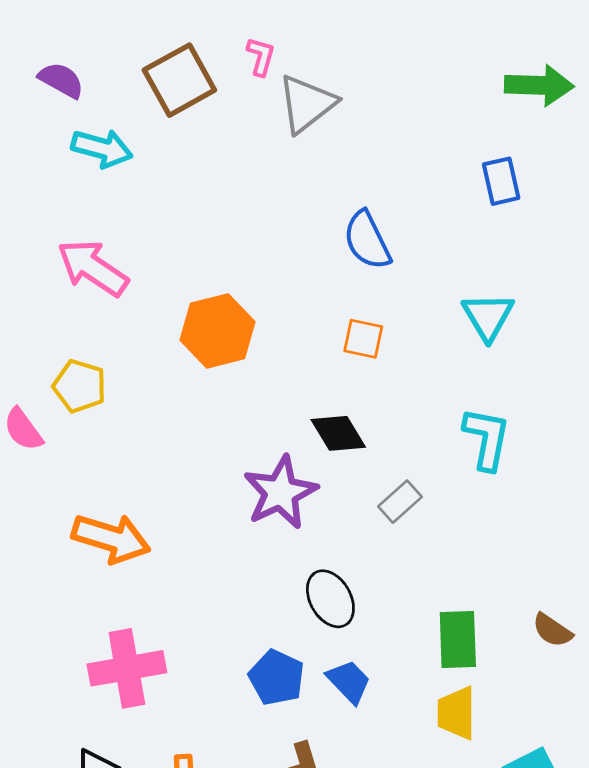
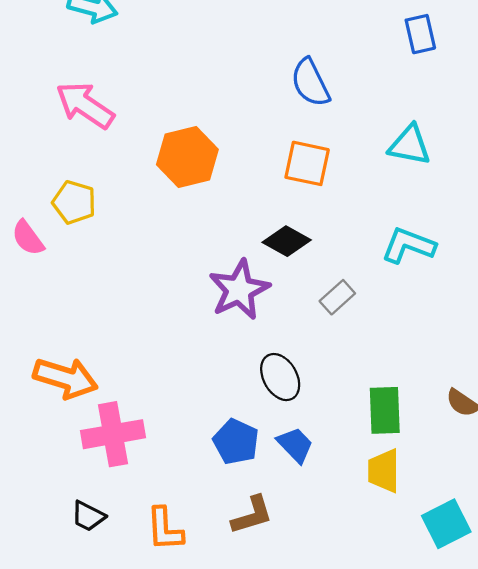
cyan triangle: (488, 316) -> (410, 145), turned -48
orange square: (363, 339) -> (307, 163), size x1.4
black diamond: (338, 433) -> (287, 241), turned -30
cyan L-shape: (487, 439) -> (408, 245), turned -80
orange arrow: (111, 538) -> (66, 378), moved

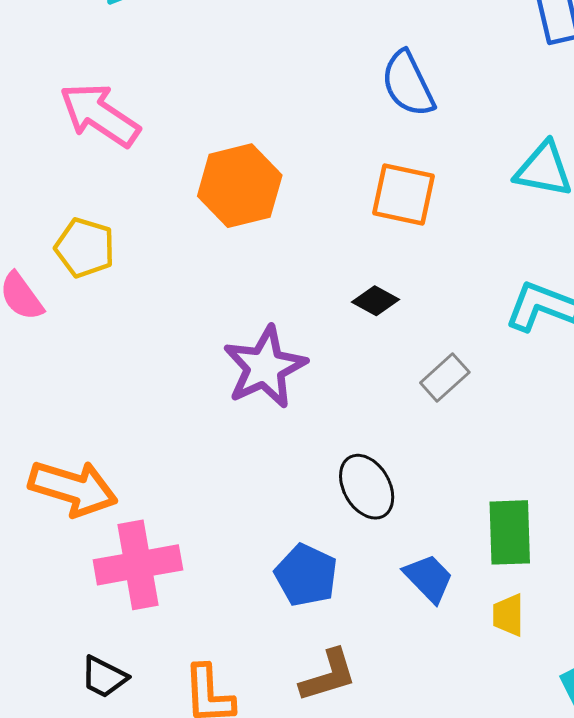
black diamond: (287, 241) -> (375, 301), size x0.7
purple star: (239, 290) -> (265, 367), moved
blue trapezoid: (295, 445) -> (429, 578), moved
yellow trapezoid: (384, 471) -> (508, 615), size x0.7

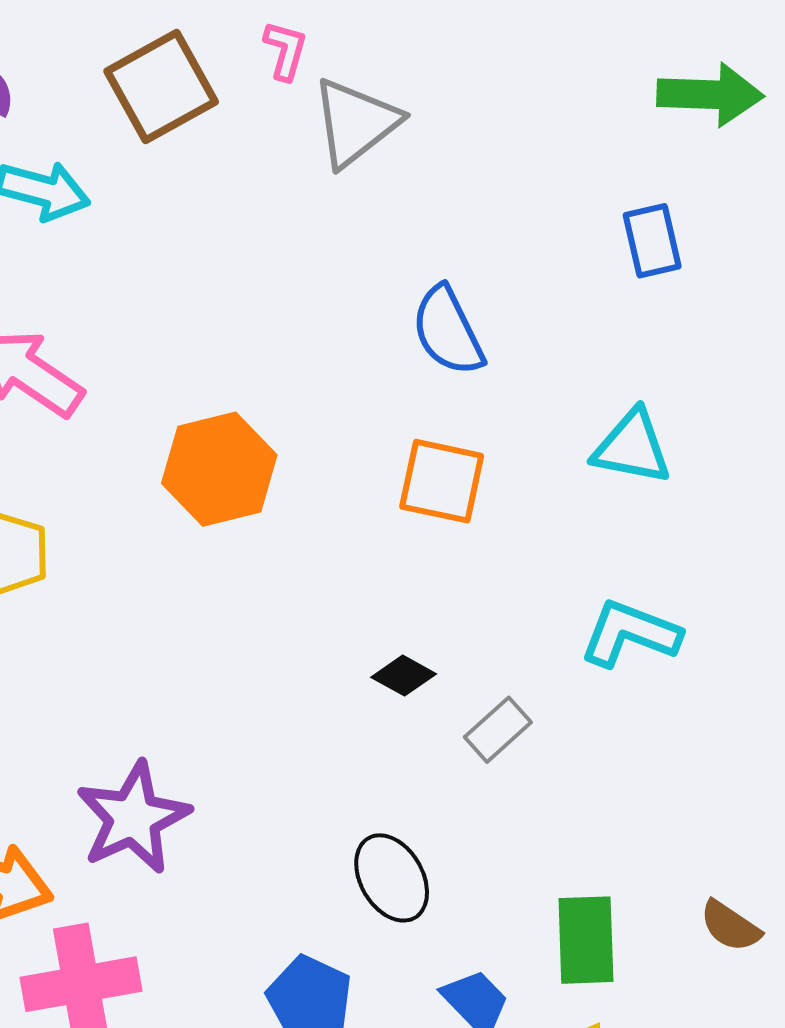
black diamond: (375, 301) -> (404, 676), moved
purple star: (265, 367) -> (133, 818), moved

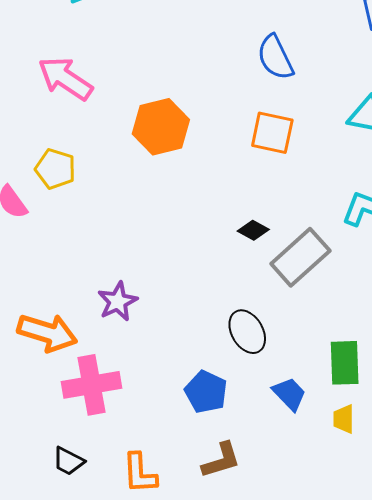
gray rectangle: (498, 730) -> (300, 257), size x1.8
purple star: (133, 818) -> (118, 302), size x0.7

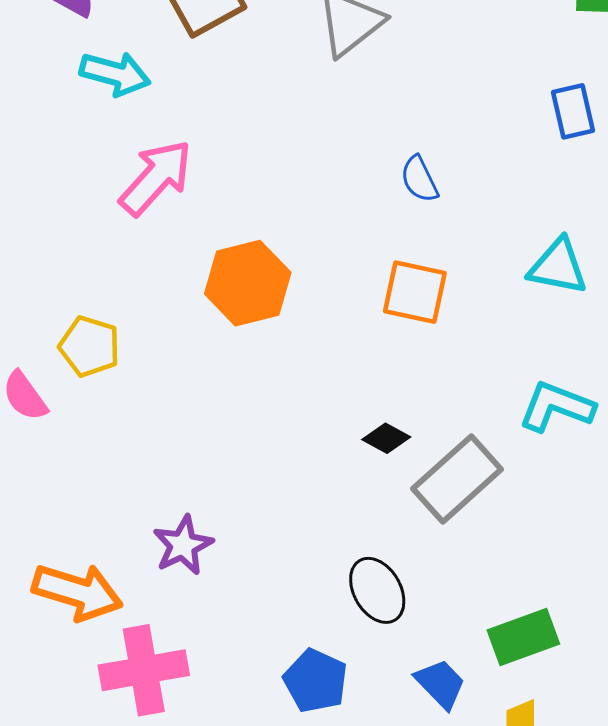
blue semicircle: (275, 57) -> (419, 179), size x0.7
pink arrow: (65, 79) -> (156, 178), moved, turned 98
green rectangle: (345, 363) -> (523, 637), turned 72

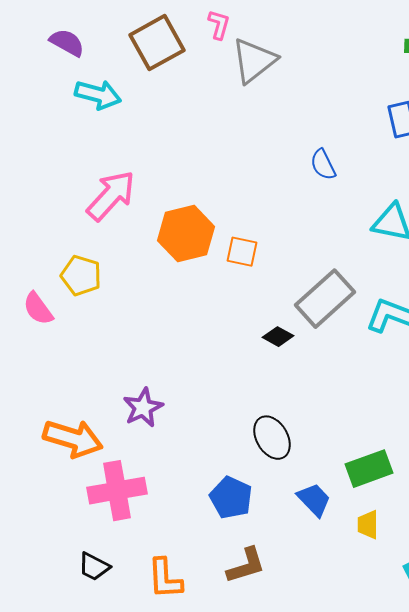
pink arrow: (156, 178) -> (111, 196), moved
blue semicircle: (419, 179) -> (323, 165), moved
orange square: (415, 292) -> (242, 252), moved, size x0.7
gray rectangle: (457, 479) -> (325, 299), moved

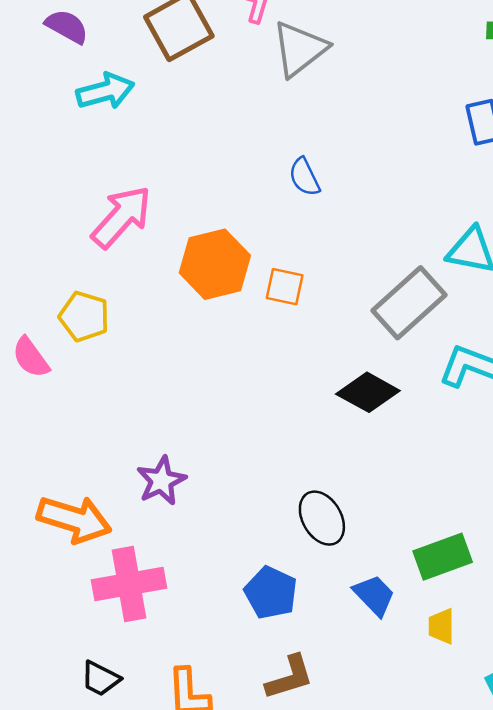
cyan arrow: (98, 95) -> (105, 91), turned -30
blue semicircle: (323, 165) -> (304, 177), moved
gray rectangle: (325, 299) -> (409, 303), moved
black diamond: (278, 337) -> (368, 392), moved, size x1.6

